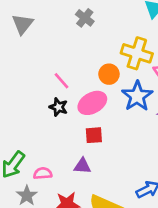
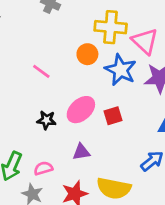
pink ellipse: (92, 103) -> (81, 110), moved
black star: (58, 107) -> (46, 120), moved
red square: (94, 135) -> (113, 116), moved

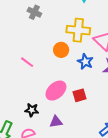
blue star: (121, 70) -> (85, 62), size x0.7
black star: (46, 120) -> (32, 110), moved

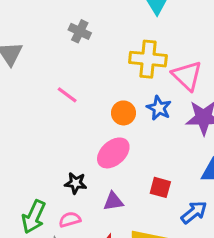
orange circle: (61, 50) -> (124, 113), moved
pink line: (27, 62) -> (67, 95), moved
red square: (80, 95) -> (160, 187), moved, turned 32

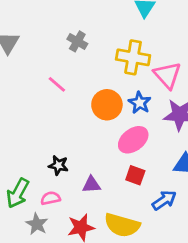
gray cross: (80, 31) -> (77, 41), moved
orange circle: (124, 113) -> (107, 105), size x1.4
pink ellipse: (113, 153) -> (133, 140), moved

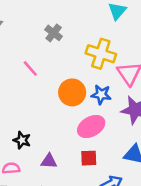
blue star: (140, 103) -> (101, 95), turned -30
red square: (135, 175) -> (89, 158), turned -30

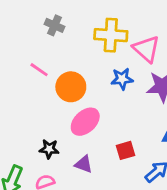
orange circle: (72, 92) -> (71, 87), moved
pink ellipse: (91, 126) -> (85, 122), moved
purple triangle: (49, 161) -> (84, 164), turned 30

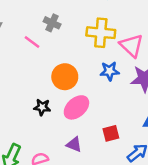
pink line: (39, 70) -> (32, 42), moved
black star: (49, 149) -> (42, 107), moved

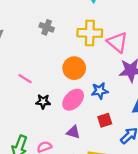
pink line: (32, 42) -> (25, 79), moved
blue star: (110, 71) -> (100, 91), moved
orange circle: (65, 77) -> (74, 68), moved

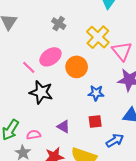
yellow cross: (90, 33) -> (98, 37), turned 30
pink ellipse: (73, 100) -> (50, 57), moved
black star: (43, 102) -> (41, 92), size x1.6

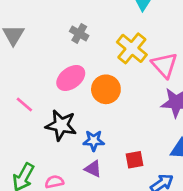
pink line: (29, 67) -> (24, 105), moved
blue star: (96, 93) -> (94, 141), moved

